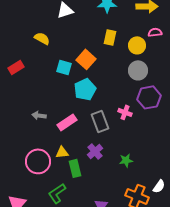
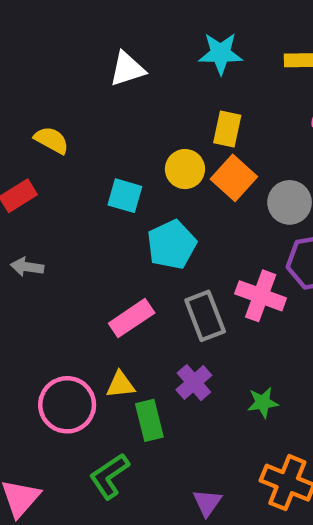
yellow semicircle: (42, 38) -> (52, 140), moved
yellow circle: (137, 45) -> (185, 169), moved
orange square: (86, 59) -> (234, 178), moved
pink cross: (125, 112) -> (261, 296), size x1.5
gray arrow: (39, 115) -> (27, 267), moved

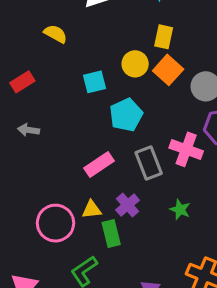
yellow semicircle: (52, 140) -> (55, 34), moved
cyan square: (125, 196) -> (95, 82), turned -30
purple cross: (194, 383) -> (128, 205), moved
green star: (263, 403) -> (180, 210), moved, turned 30

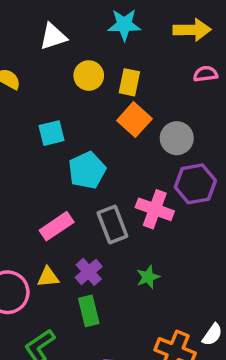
yellow circle: (135, 64) -> (89, 76), moved
green star: (180, 210) -> (148, 277), turned 30
green rectangle: (111, 234) -> (89, 311), moved

